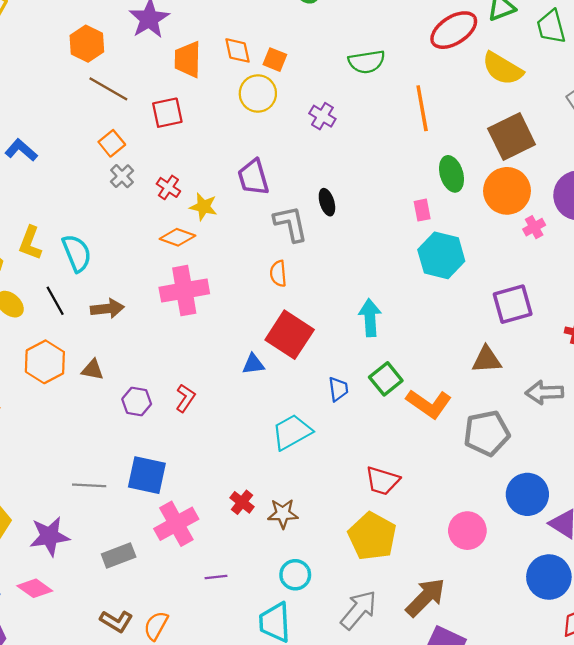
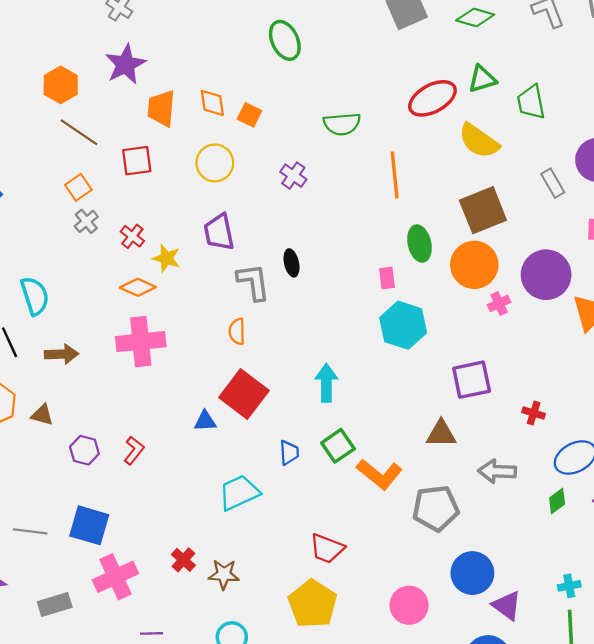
yellow circle: (258, 93) -> (215, 163), moved

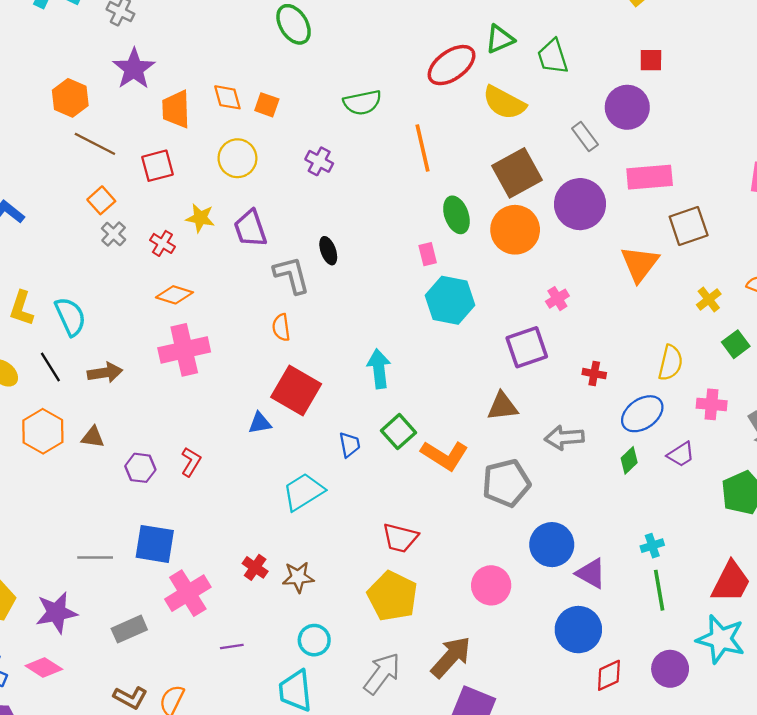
yellow star: (166, 258) -> (200, 218), moved
purple circle: (546, 275) -> (580, 204), moved
pink cross: (499, 303) -> (557, 299), moved

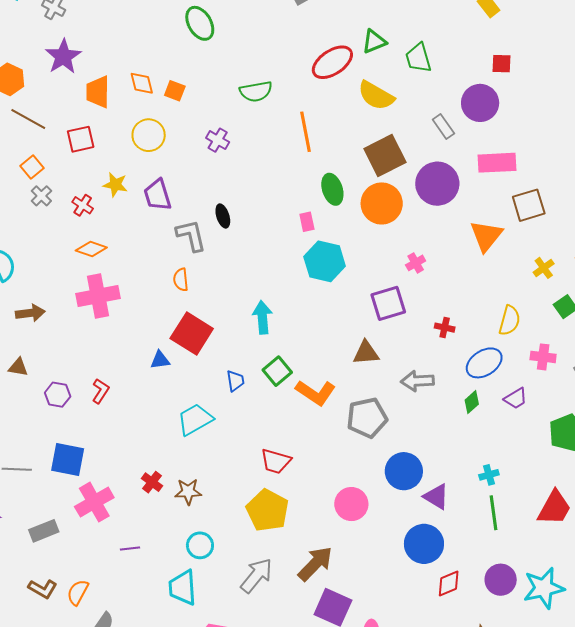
cyan star: (721, 639) -> (544, 588), moved, turned -30

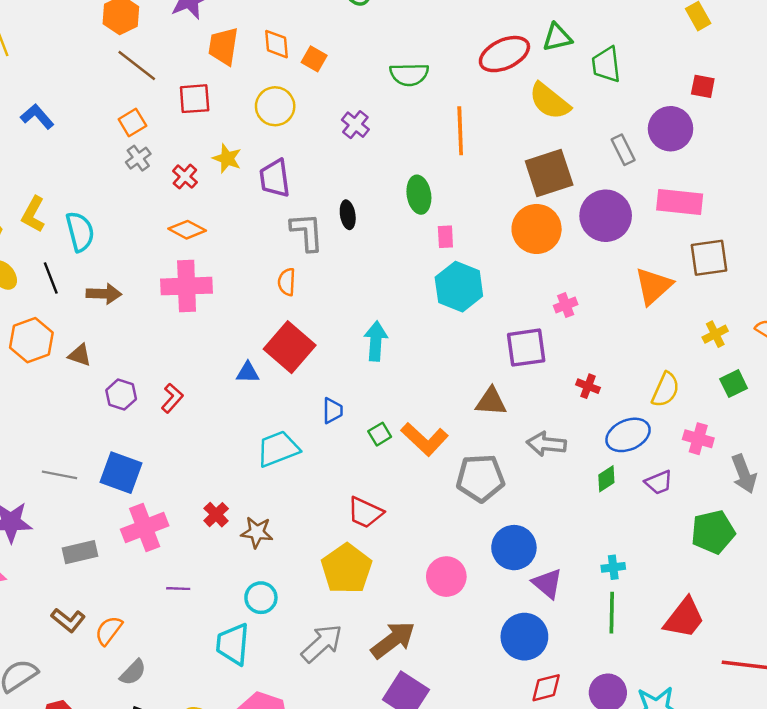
green ellipse: (332, 189) -> (419, 195), moved
green square: (277, 371) -> (380, 434), moved, size x0.7

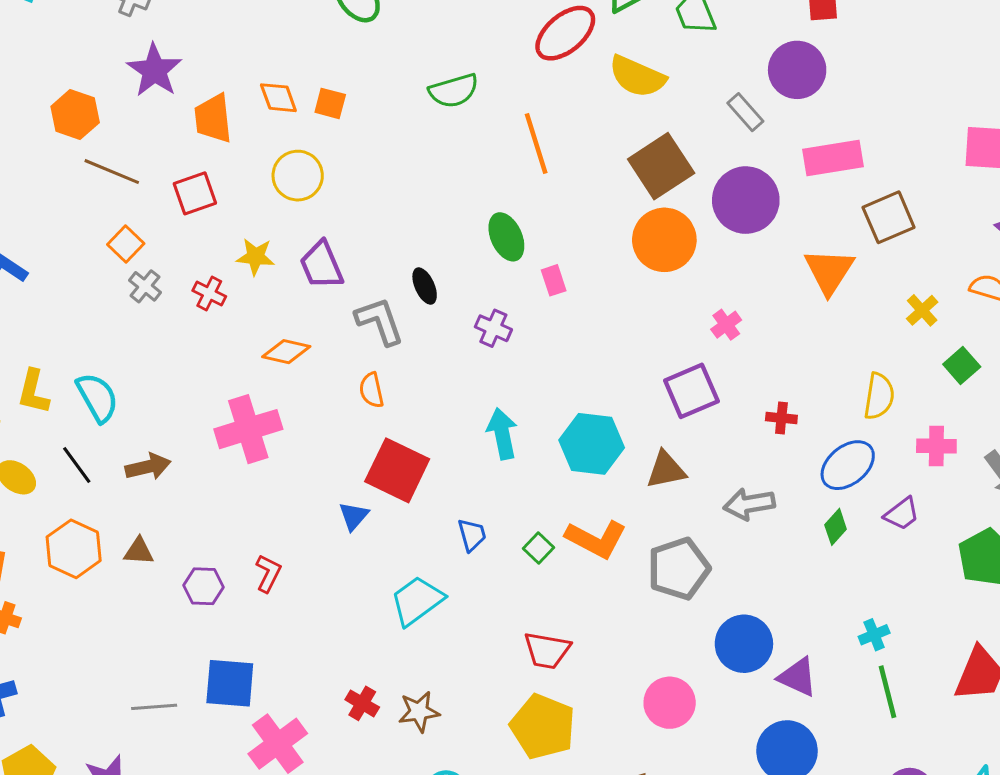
purple cross: (355, 125) -> (493, 328), moved
orange diamond: (187, 230) -> (286, 352), moved
cyan hexagon: (459, 287) -> (592, 444), moved
blue triangle: (248, 373) -> (354, 516), turned -35

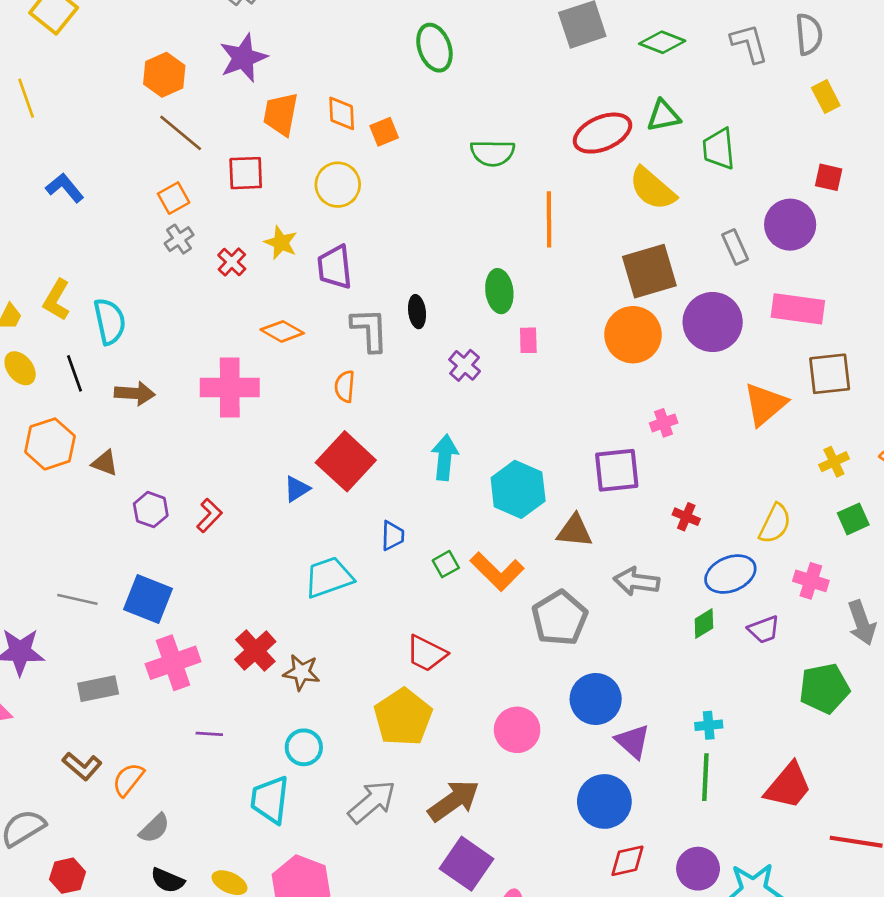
orange square: (330, 103) -> (384, 132), turned 36
gray pentagon: (679, 569) -> (560, 618), turned -30
red cross: (362, 703) -> (255, 651), size x1.4

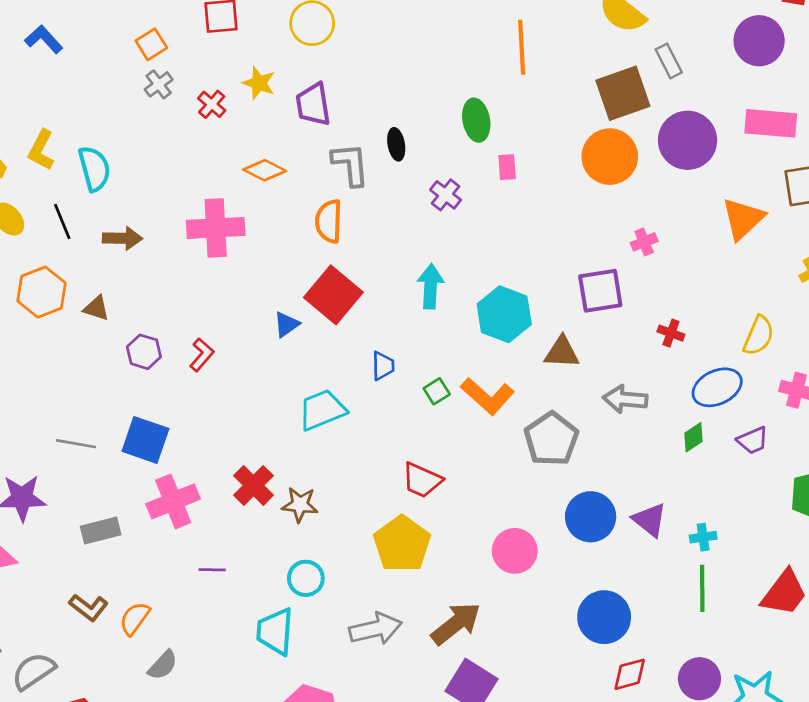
gray rectangle: (735, 247) -> (669, 61), moved
orange semicircle: (345, 386) -> (329, 221), size x1.4
purple triangle: (633, 741) -> (650, 520), moved
gray arrow: (372, 802) -> (375, 629), turned 30

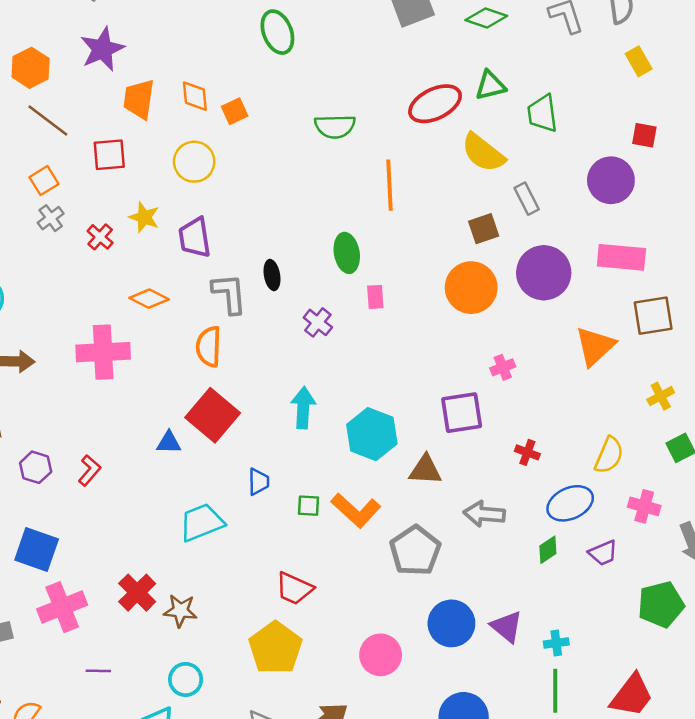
brown square: (623, 93) -> (484, 229), size x0.6
blue triangle: (287, 324) -> (169, 443), turned 36
green square: (437, 391) -> (309, 506), turned 35

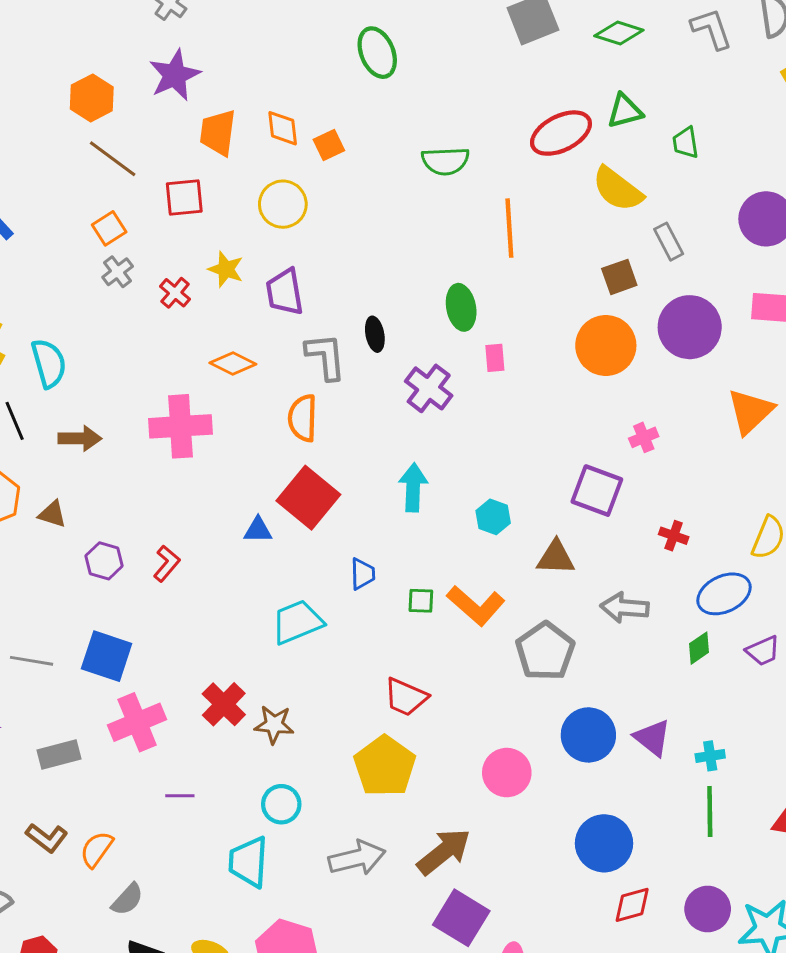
green trapezoid: (542, 114) -> (686, 143), size x0.7
purple cross: (318, 322) -> (429, 388), size x1.4
purple square: (462, 413) -> (597, 491), turned 30
cyan hexagon: (372, 434) -> (493, 517), size x0.6

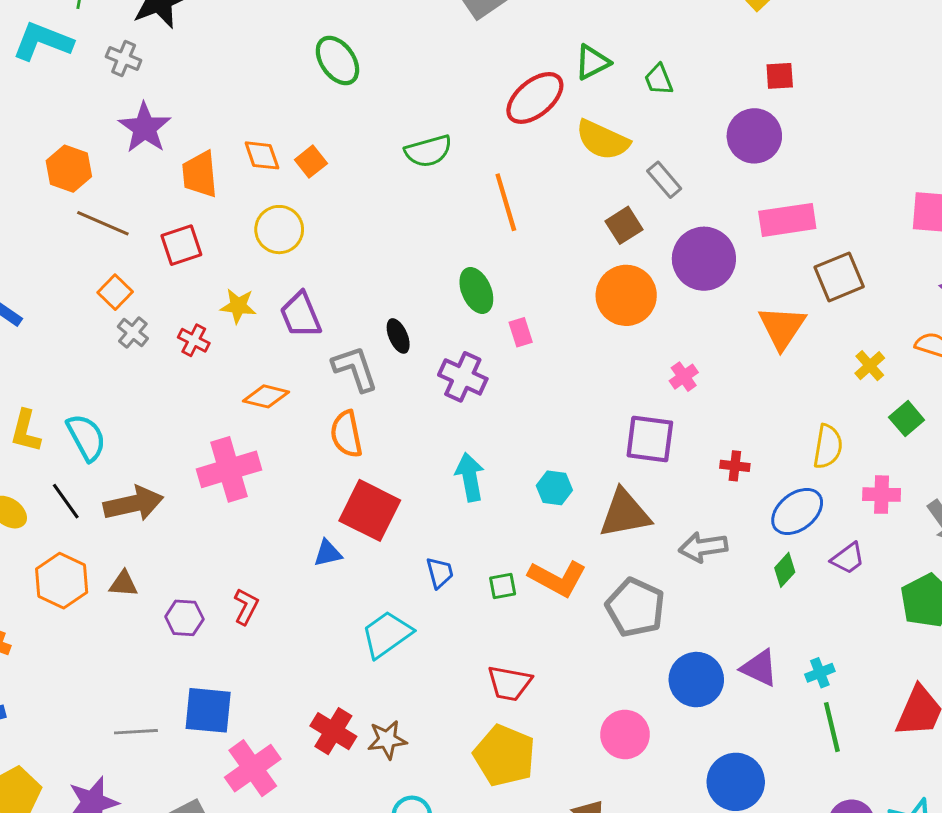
brown arrow: (80, 438) -> (133, 504), size x1.4
brown triangle: (556, 557) -> (625, 514), size x1.4

